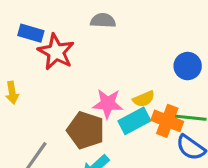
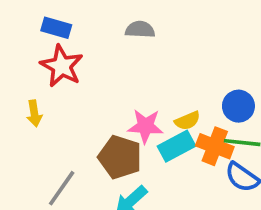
blue rectangle: (31, 33) -> (56, 28), moved
red star: (56, 52) -> (62, 66), moved
blue circle: (188, 66) -> (238, 106), moved

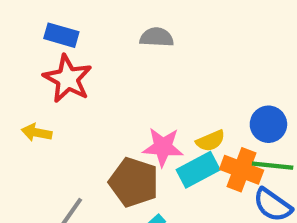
yellow arrow: (34, 113) -> (37, 132), turned 110

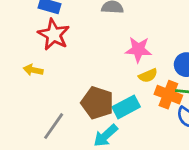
pink star: (163, 147) -> (138, 50), moved
cyan rectangle: (198, 170) -> (126, 107), moved

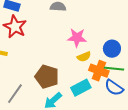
cyan rectangle: (126, 107) -> (81, 88), moved

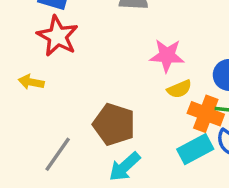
cyan rectangle: (81, 88) -> (195, 149), moved

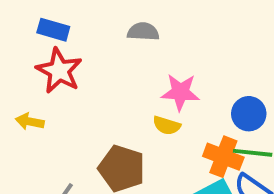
yellow semicircle: (179, 89) -> (167, 125), moved, turned 40

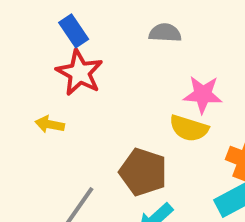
blue rectangle: (53, 30) -> (74, 31), turned 40
yellow semicircle: (167, 125) -> (189, 128), size x1.4

